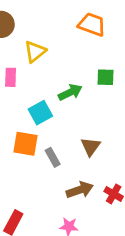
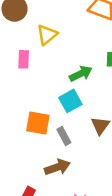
cyan square: (40, 113) -> (70, 101), moved
brown arrow: (80, 190) -> (57, 167), moved

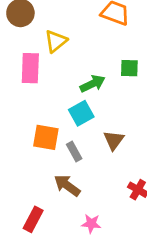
pink rectangle: (24, 59) -> (30, 68), size x1.5
brown arrow: (57, 167) -> (67, 185), turned -125

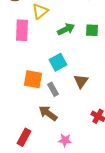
green arrow: (93, 84) -> (66, 29), moved

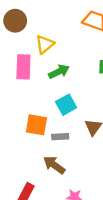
green arrow: (66, 29) -> (59, 72), moved
gray rectangle: (53, 89) -> (60, 137), turned -64

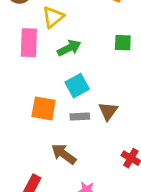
gray rectangle: (60, 137) -> (80, 117), moved

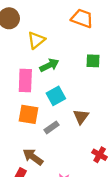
pink rectangle: (29, 43) -> (25, 81), moved
gray rectangle: (80, 117) -> (52, 127), moved, turned -32
brown arrow: (64, 154) -> (33, 157), moved

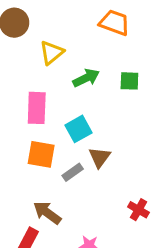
green arrow: (49, 65) -> (86, 78), moved
brown triangle: (81, 117) -> (100, 157), moved

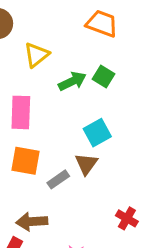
green square: (129, 81) -> (103, 77), moved, turned 30
cyan square: (79, 129) -> (97, 133), moved
brown arrow: (47, 213) -> (32, 222), turned -40

